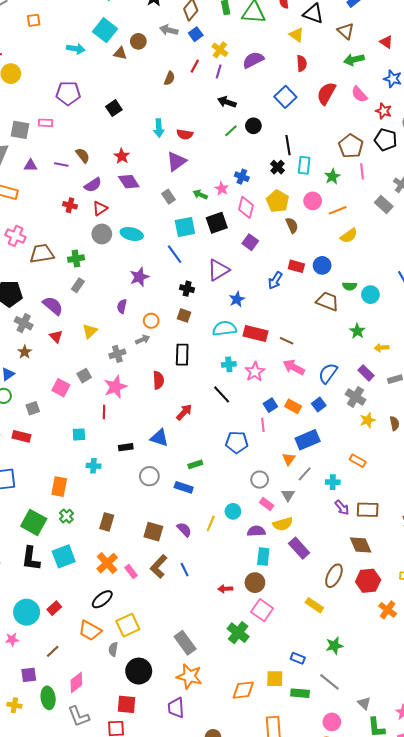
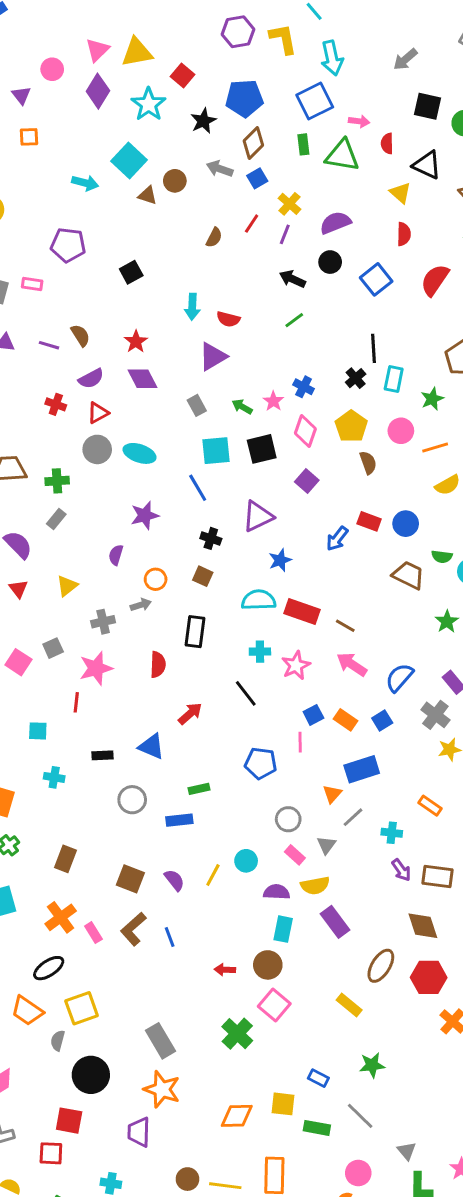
black circle: (253, 126) -> (330, 262), moved
blue rectangle: (184, 487) -> (179, 820), turned -30

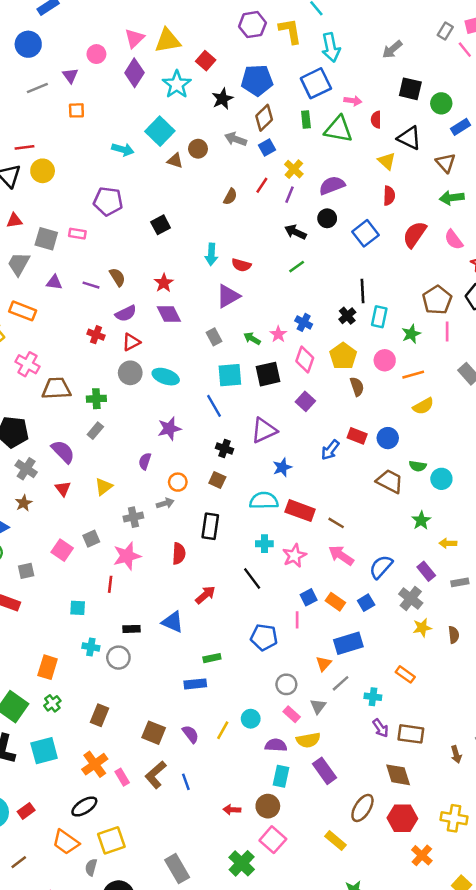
gray circle: (132, 800) -> (118, 658), moved

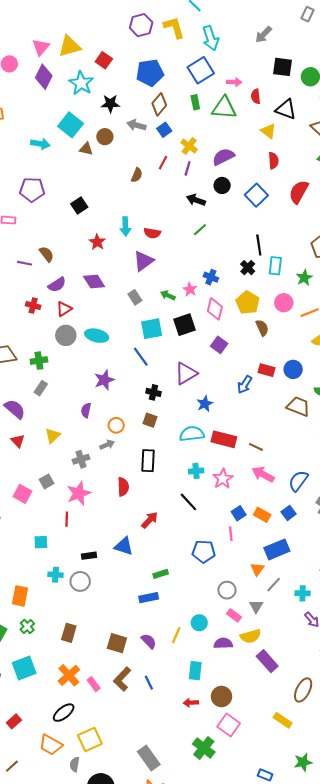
black star: (222, 99) -> (110, 104), moved, turned 30
red star: (164, 283) -> (97, 242), moved
cyan rectangle: (281, 776) -> (195, 671), moved

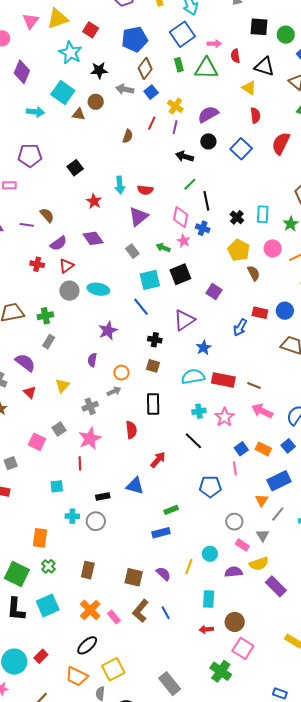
purple diamond: (44, 77) -> (22, 72), moved
black line: (259, 245) -> (206, 201), moved
pink diamond: (215, 309) -> (181, 217), moved

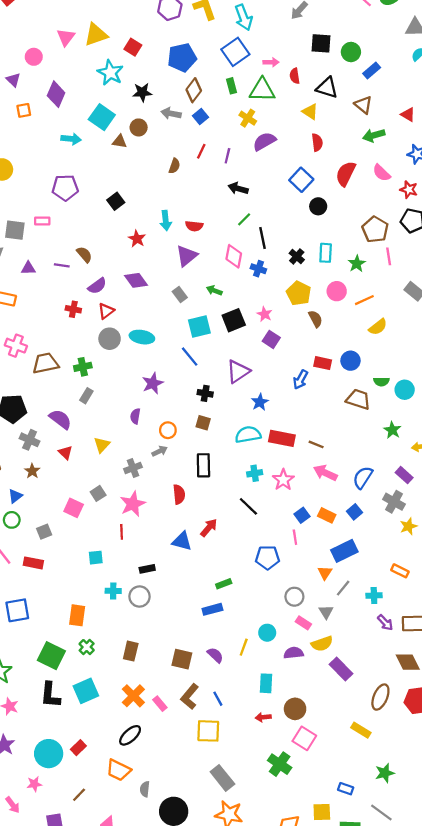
yellow cross: (175, 106) -> (248, 118), moved
black circle: (208, 141) -> (318, 206), moved
pink star: (184, 241) -> (265, 314), moved
blue triangle: (135, 486) -> (182, 541), moved
yellow square: (113, 669) -> (208, 731), moved, turned 30

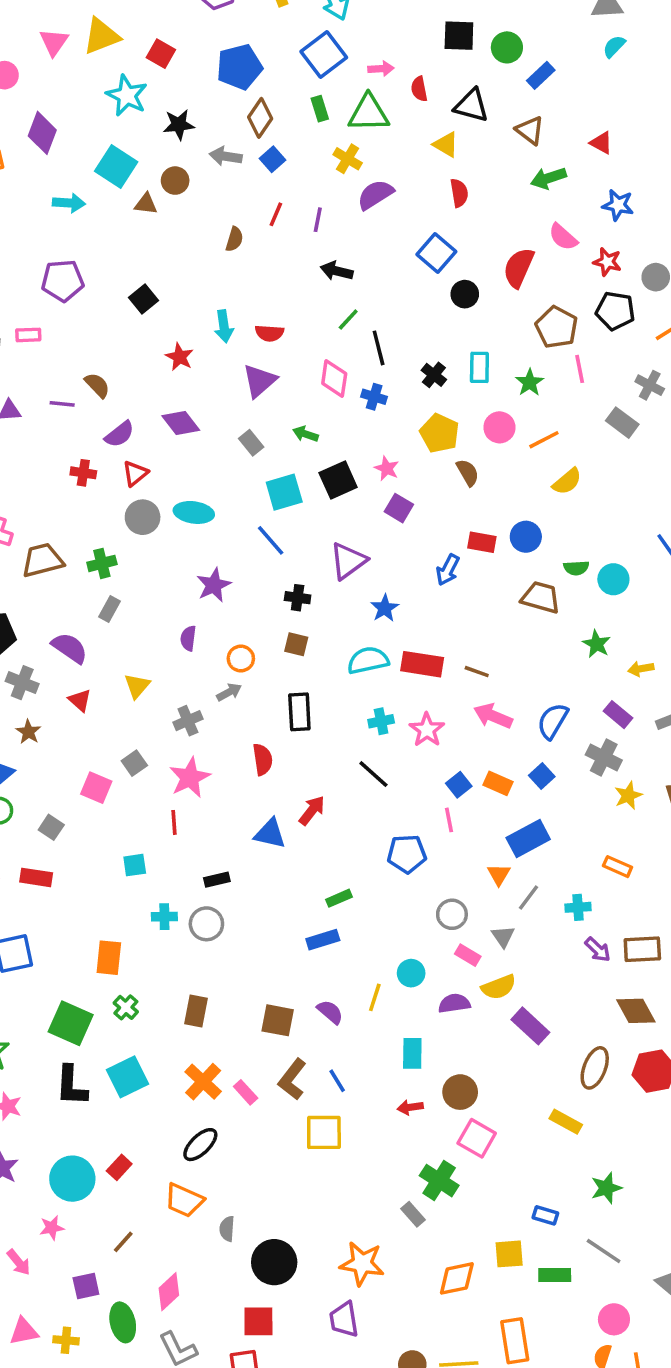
red semicircle: (346, 174) -> (519, 268), moved
gray square: (44, 532) -> (51, 827), turned -32
gray rectangle: (222, 778) -> (413, 1214), moved, size x0.6

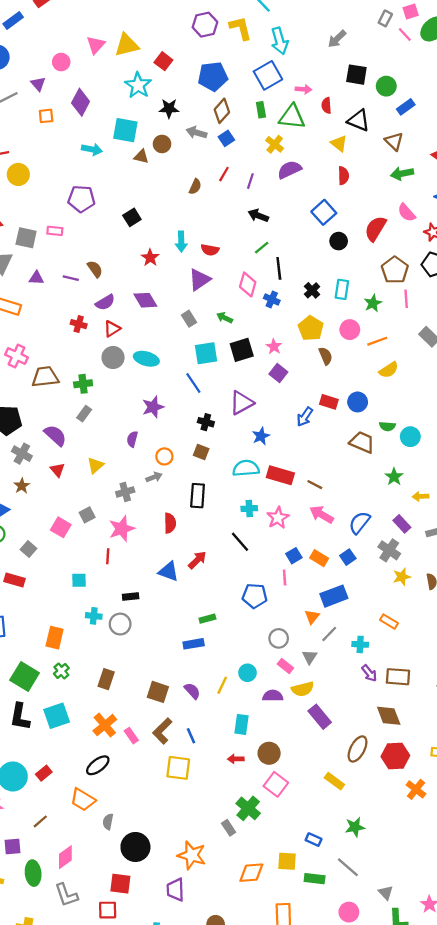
cyan square: (116, 167) -> (125, 130), turned -30

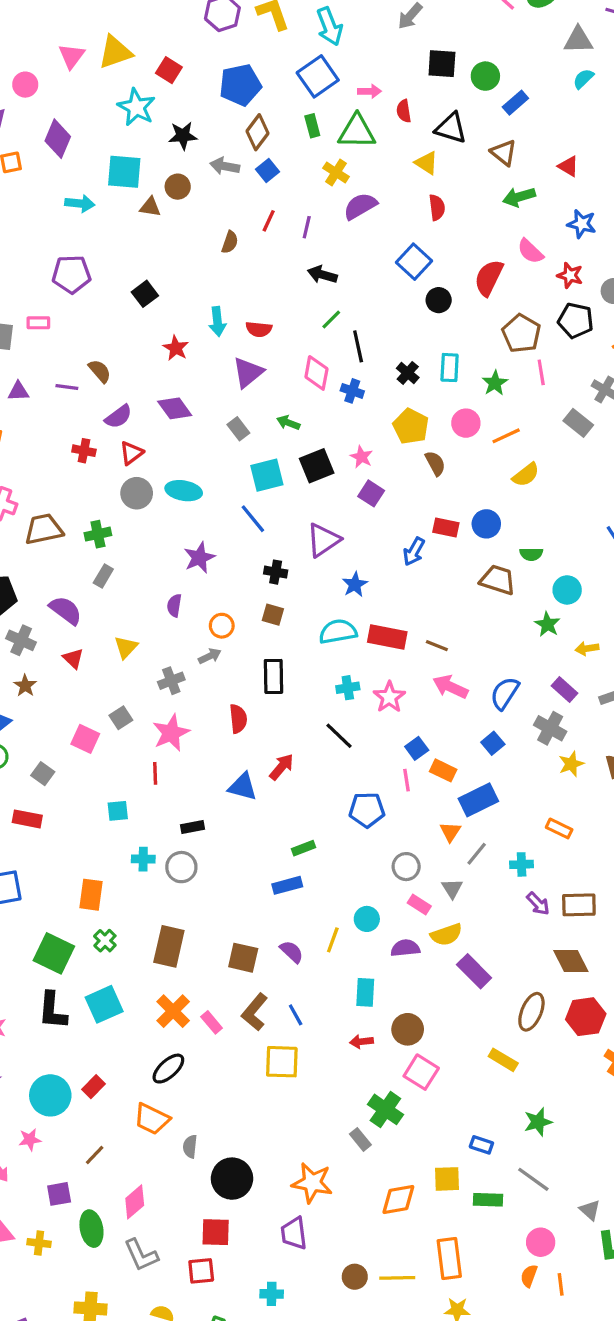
cyan circle: (410, 437) -> (567, 590), moved
orange rectangle: (319, 558) -> (443, 770), moved
brown rectangle: (106, 679) -> (169, 946), size x1.4

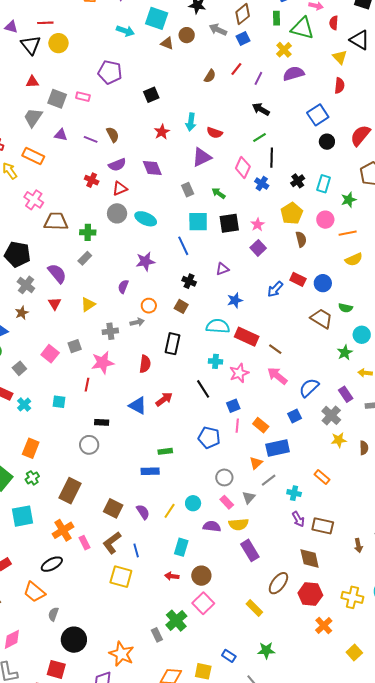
purple triangle: (323, 540) -> (222, 269), size x0.6
blue square: (417, 748) -> (233, 406), moved
cyan cross: (143, 859) -> (24, 405), moved, turned 32

